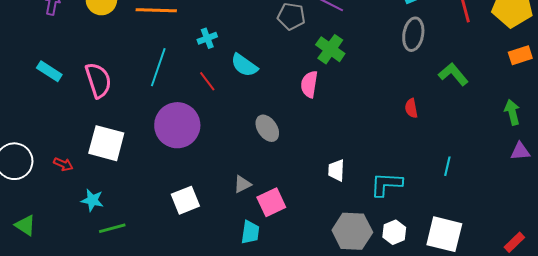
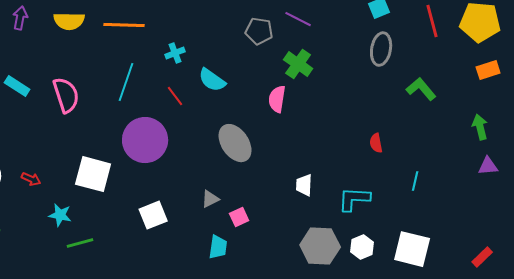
red semicircle: (411, 108) -> (376, 143), moved
gray ellipse: (267, 128) -> (235, 143), size x1.4
white square: (106, 143) -> (93, 174), moved
pink square: (271, 202) -> (239, 217), size x0.7

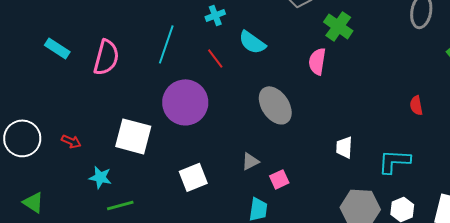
pink semicircle: (66, 95) -> (106, 57), turned 33

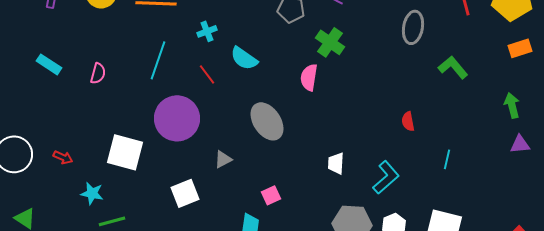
pink semicircle: (106, 57) -> (98, 73), size x0.6
gray triangle: (250, 161) -> (223, 159), moved
cyan L-shape: (394, 161) -> (386, 177), turned 136

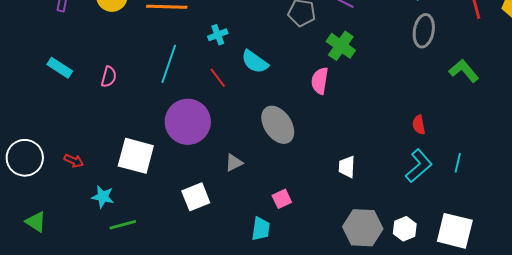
cyan L-shape: (386, 177) -> (419, 166), moved

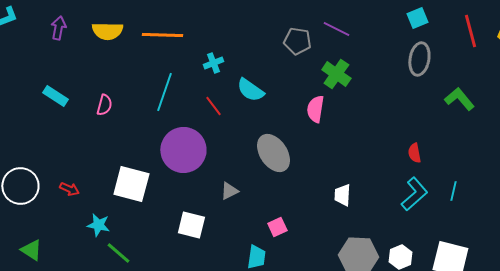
white square: (196, 197) -> (191, 225), turned 36
green line: (123, 225) -> (118, 253), turned 56

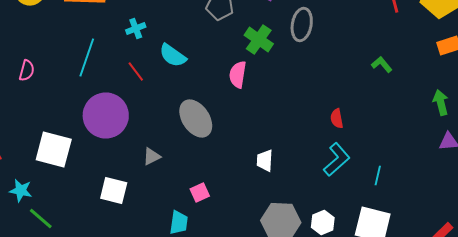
gray ellipse: (419, 59) -> (302, 24), moved
green L-shape: (459, 99) -> (382, 64), size x0.7
cyan line: (453, 191) -> (378, 176), moved

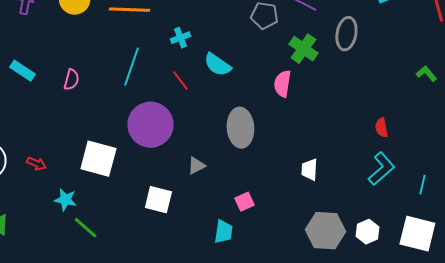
gray ellipse: (196, 118) -> (240, 128), turned 30

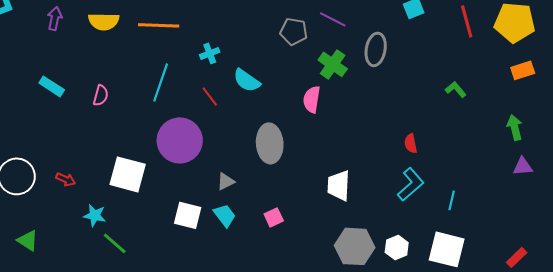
white trapezoid: (309, 170) -> (339, 185), size x1.4
cyan trapezoid: (223, 232) -> (225, 215), moved, turned -45

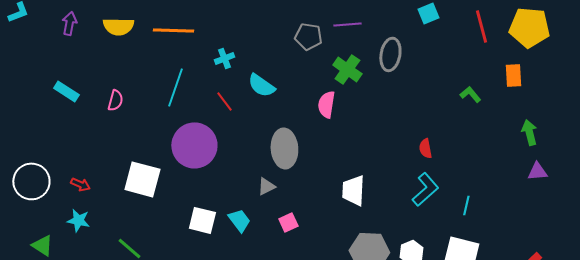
purple line: (333, 19) -> (347, 24), turned -32
orange rectangle: (523, 70) -> (513, 75), moved, turned -75
gray triangle: (226, 181) -> (266, 186), moved
cyan star: (95, 215) -> (78, 220), moved

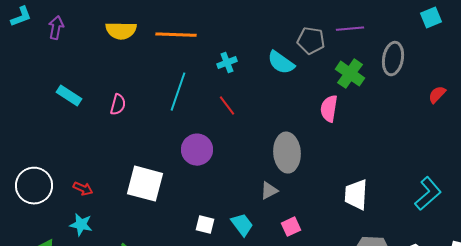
purple arrow: (69, 23) -> (56, 28), moved
cyan semicircle: (261, 85) -> (281, 63), moved
purple circle: (194, 145) -> (197, 150), size x0.7
red semicircle: (425, 148) -> (437, 95), moved, turned 54
white square: (202, 220) -> (205, 225), size x0.7

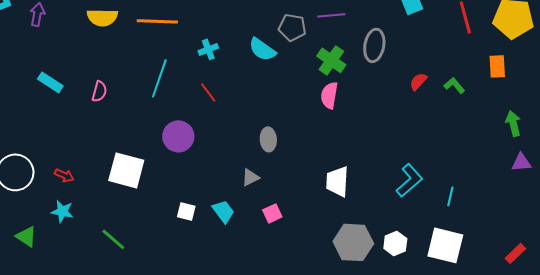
pink semicircle: (329, 109) -> (329, 95), moved
gray ellipse: (287, 153) -> (268, 139), size x0.6

